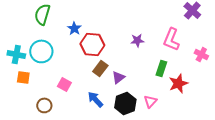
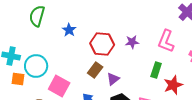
red hexagon: (92, 44) -> (102, 44), moved
cyan circle: (41, 51) -> (36, 66), moved
pink square: (64, 84) -> (59, 86), size x1.5

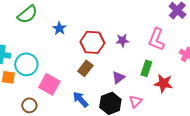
green semicircle: (37, 16) -> (27, 14), turned -145
purple triangle: (113, 79) -> (118, 77), moved
red star: (173, 85) -> (163, 83), turned 30

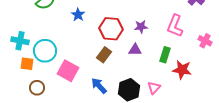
purple triangle: (118, 77) -> (135, 50), moved, turned 40
brown circle: (29, 105) -> (37, 88), moved

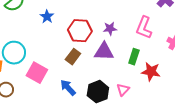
purple triangle: (135, 50) -> (104, 52), size x1.5

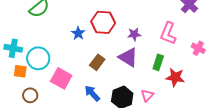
blue star: (47, 17) -> (78, 33), moved
red hexagon: (80, 31) -> (103, 22), moved
purple triangle: (104, 52) -> (128, 57), turned 30

